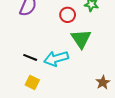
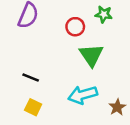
cyan arrow: (56, 59) -> (83, 95), moved

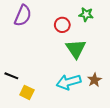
black line: (31, 77) -> (11, 76), moved
brown star: (117, 107) -> (94, 80), moved

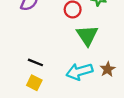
black line: (11, 76) -> (35, 62), moved

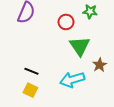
brown star: (108, 69) -> (100, 65), moved

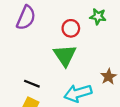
green triangle: (80, 46) -> (65, 55), moved

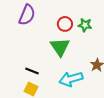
green star: (98, 17) -> (85, 25), moved

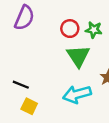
green triangle: (60, 47) -> (78, 56), moved
black line: (32, 71) -> (21, 85), moved

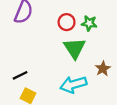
black line: (21, 85) -> (20, 75), turned -49

